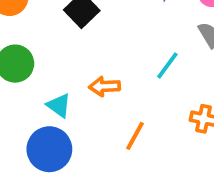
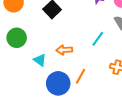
blue circle: (49, 149) -> (58, 83), moved

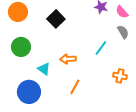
orange line: (80, 76) -> (75, 87), moved
blue circle: (58, 83) -> (29, 92), moved

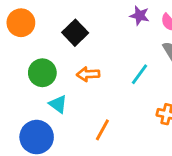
green circle: (21, 47) -> (42, 73), moved
orange arrow: (68, 59) -> (88, 74), moved

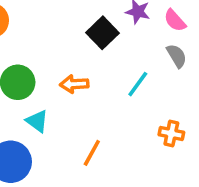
black square: (75, 33) -> (102, 33), moved

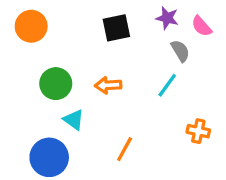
black square: (102, 33) -> (116, 28), moved, turned 32
gray semicircle: (177, 56) -> (180, 51), moved

